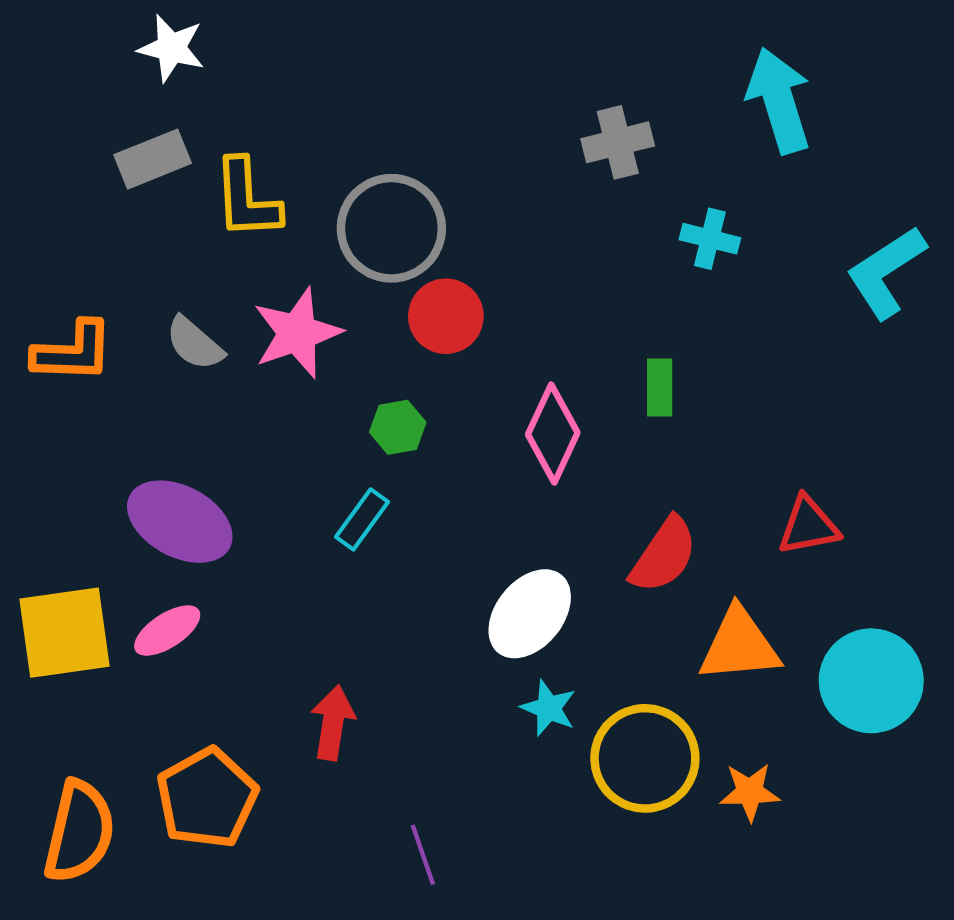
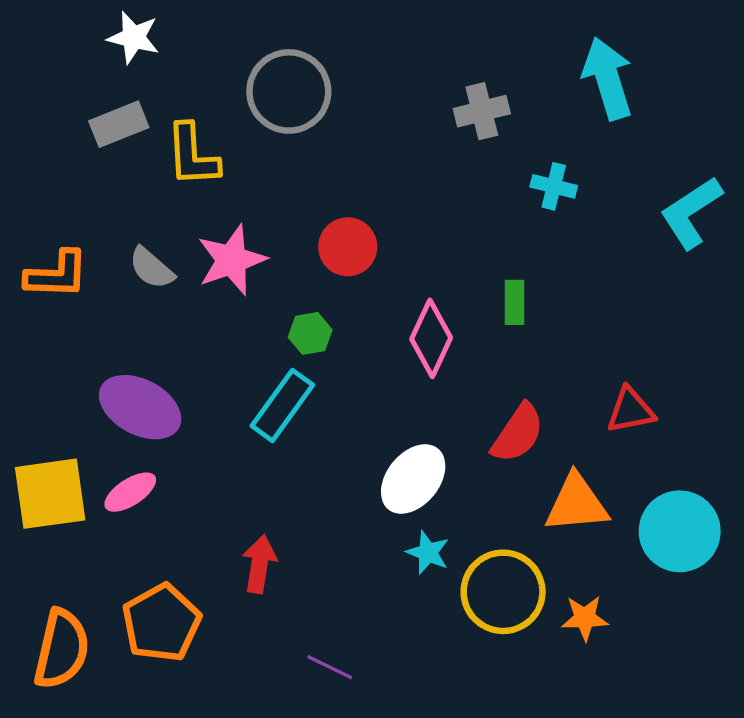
gray circle: (391, 228) -> (289, 91), moved
cyan rectangle: (362, 519) -> (282, 405), size x1.5
purple line: (423, 855) -> (330, 667), turned -45

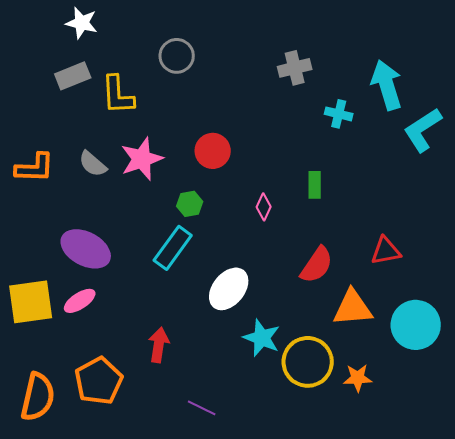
cyan arrow: (608, 78) -> (387, 85), moved
gray circle: (289, 91) -> (177, 56), size x0.7
pink diamond: (431, 338) -> (264, 207), size x0.6
white ellipse: (413, 479) -> (229, 289), moved
cyan star: (428, 553) -> (262, 338), size x1.4

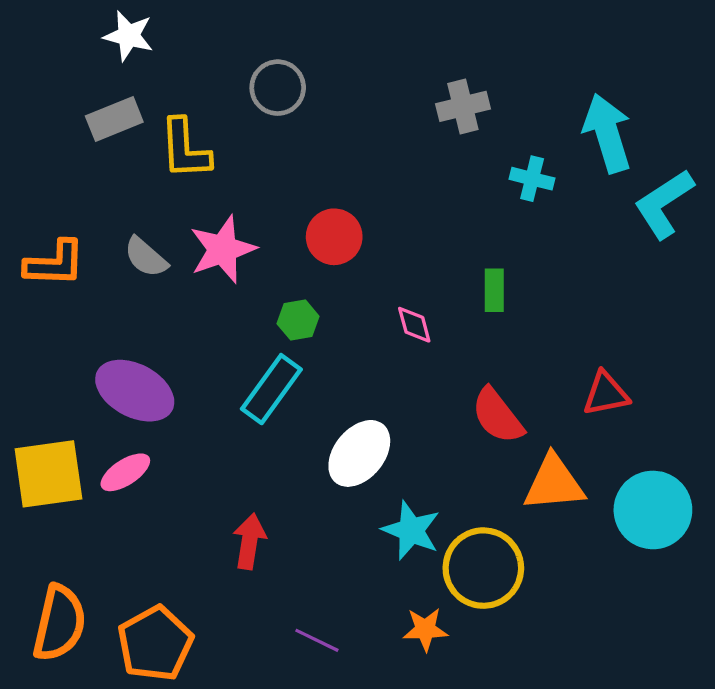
pink diamond: (264, 207) -> (414, 325), turned -40
red semicircle: (317, 265) -> (497, 416), turned 108
orange star: (358, 378) -> (425, 629), moved
orange pentagon: (99, 381) -> (155, 643), moved

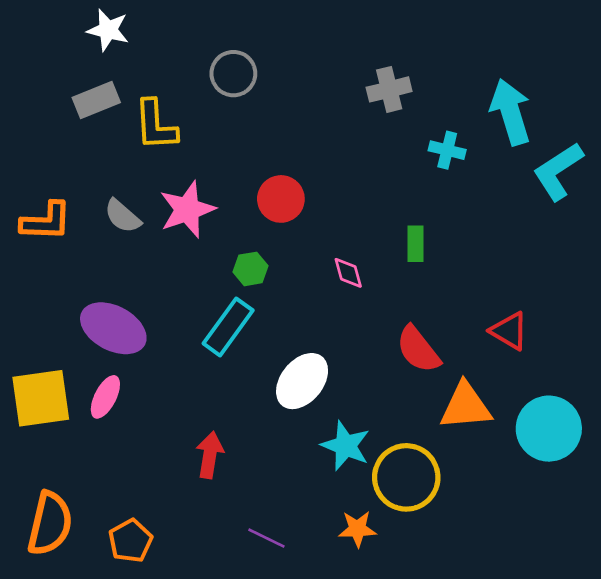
red triangle: (606, 394) -> (509, 331), turned 42
pink ellipse: (125, 472) -> (105, 397), turned -30
orange pentagon: (155, 643) -> (130, 541), size x0.7

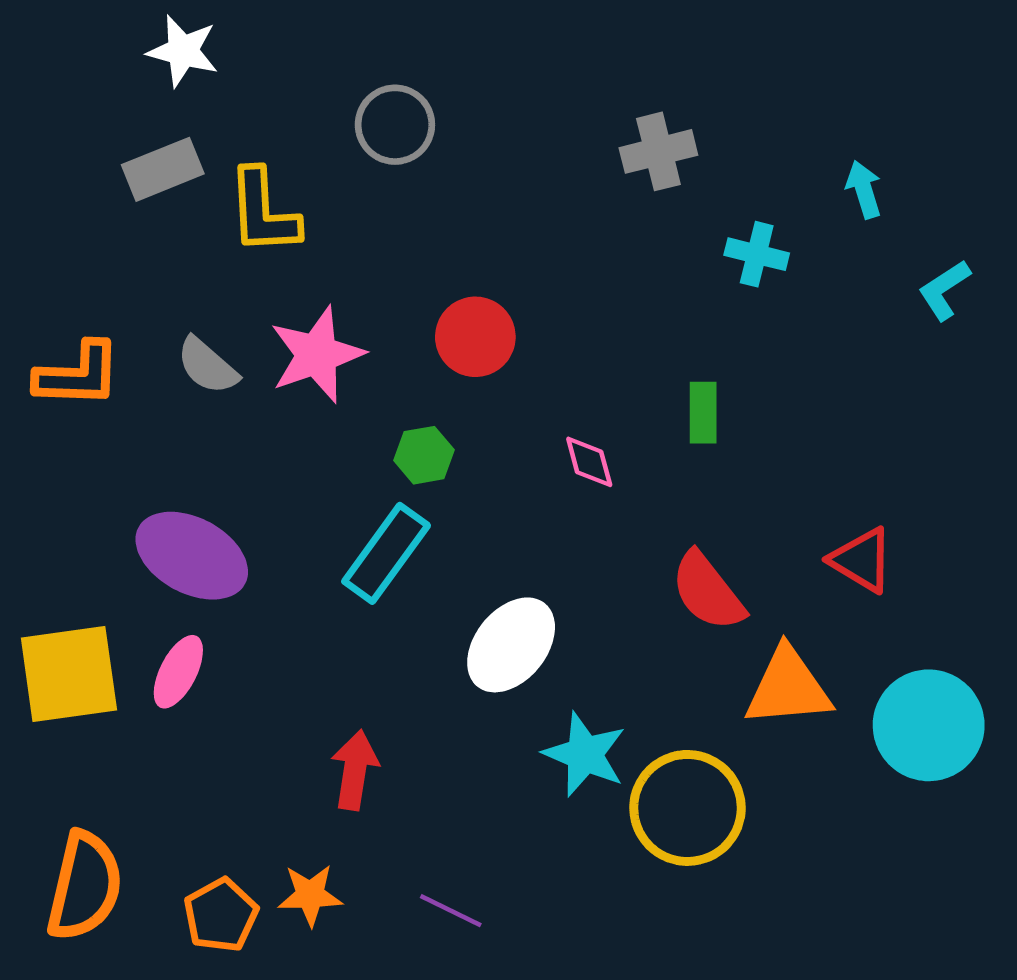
cyan arrow: (511, 112) -> (864, 189), size x0.5
cyan L-shape: (558, 171) -> (944, 290), size x0.6
orange star: (357, 529) -> (310, 895), moved

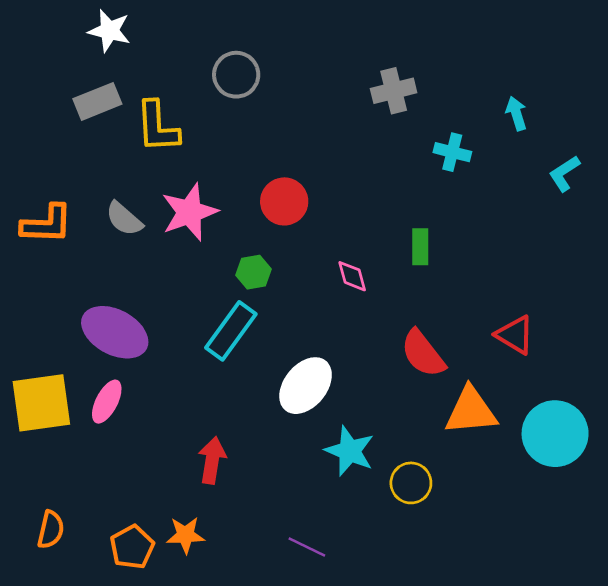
yellow circle: (687, 808) -> (411, 483), size x0.6
orange semicircle: (85, 886) -> (51, 530), size x0.6
purple line: (451, 911) -> (307, 547), moved

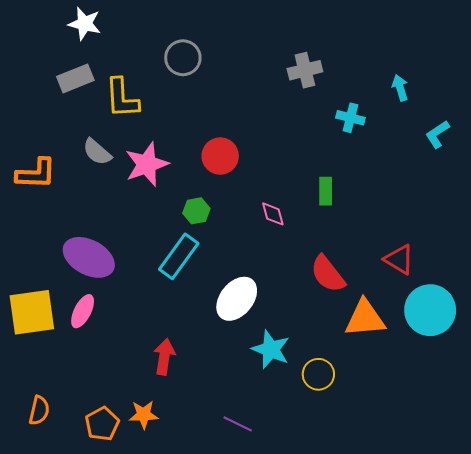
gray semicircle: (124, 219) -> (97, 152), moved
cyan circle: (555, 434) -> (430, 310), moved

